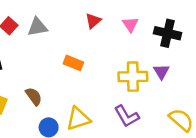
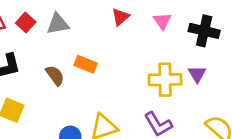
orange rectangle: (73, 63) -> (86, 64), moved
brown semicircle: (34, 96) -> (55, 75), moved

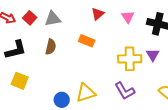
orange rectangle: (86, 64) -> (87, 41), moved
brown semicircle: (55, 75) -> (51, 47), moved, turned 49

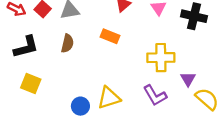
purple triangle: (153, 55) -> (188, 79), moved

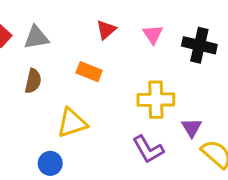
yellow triangle: (109, 98) -> (72, 123), moved

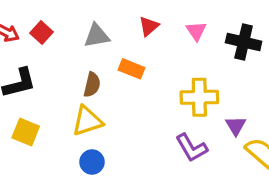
gray triangle: (36, 37) -> (97, 36), moved
brown semicircle: (33, 81) -> (92, 85), moved
yellow triangle: (72, 123) -> (87, 121), moved

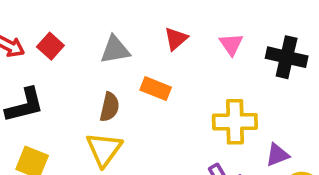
yellow triangle: (87, 121) -> (104, 149), turned -36
purple triangle: (236, 126) -> (277, 155), turned 40

